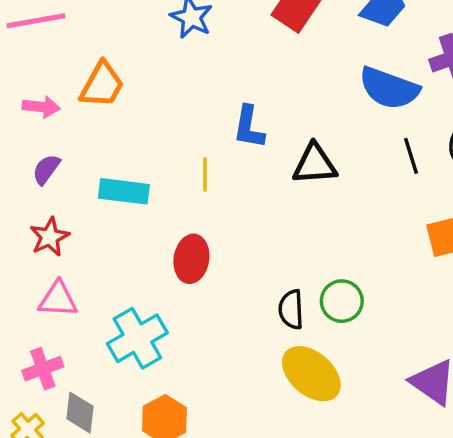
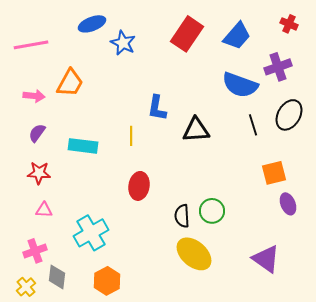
red star: (50, 237) -> (39, 173), turned 30
red ellipse: (191, 259) -> (139, 186), moved
pink triangle: (58, 299) -> (44, 210), size x0.7

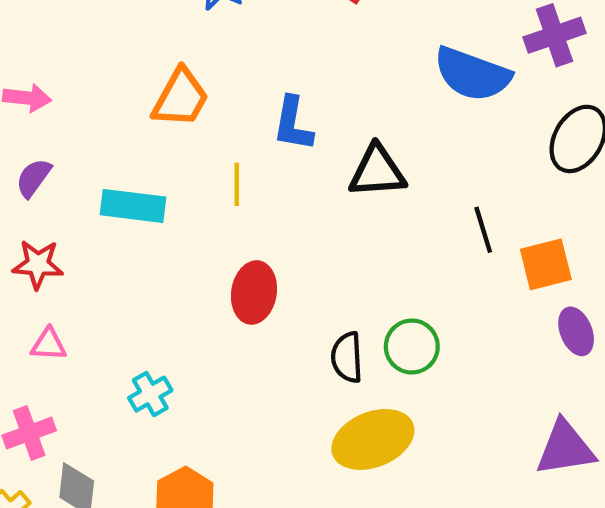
orange trapezoid: (70, 83) -> (180, 98), moved
black line: (253, 125) -> (483, 230), moved
cyan cross: (91, 233) -> (150, 394), size x0.6
yellow ellipse: (194, 254) -> (373, 439), turned -63
purple triangle: (266, 259) -> (565, 448), moved, turned -44

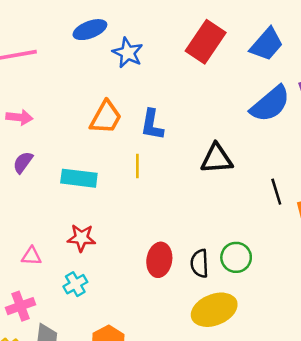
blue semicircle: (472, 74) -> (270, 104), turned -60
blue L-shape: (293, 124) -> (152, 125), moved
red star: (38, 264) -> (81, 238), moved
red ellipse: (254, 292) -> (159, 260), moved
cyan cross: (150, 394) -> (75, 284), moved

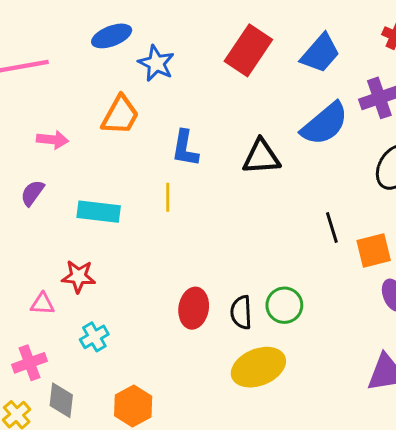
pink arrow: (19, 117) -> (53, 140), moved
orange trapezoid: (106, 117) -> (120, 115), moved
black triangle: (217, 159) -> (261, 157), moved
red star: (81, 238) -> (78, 276), moved

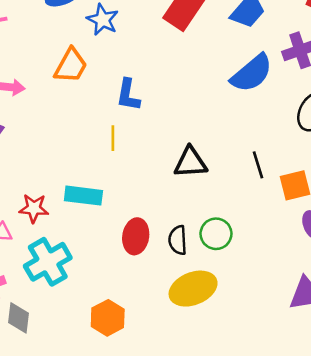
black triangle: (261, 157) -> (190, 162), moved
cyan rectangle: (99, 212) -> (83, 196), moved
cyan cross: (94, 337) -> (48, 262), size x1.8
orange hexagon: (133, 406) -> (108, 318), moved

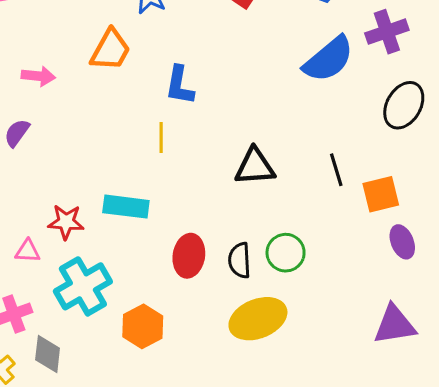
orange hexagon: (108, 318) -> (143, 326), moved

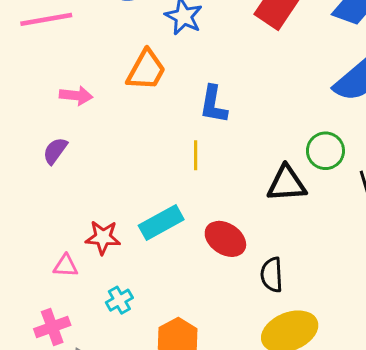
cyan rectangle: (126, 207) -> (161, 222), turned -36
green circle: (286, 253) -> (325, 151), moved
red ellipse: (189, 256) -> (225, 239), moved, turned -66
cyan cross: (83, 286) -> (119, 300), size x0.5

